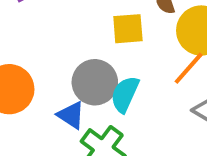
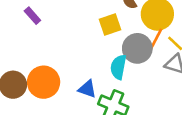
gray circle: (95, 82) -> (137, 48), moved

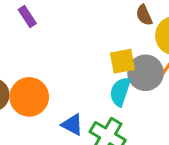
yellow square: (110, 25) -> (122, 61), moved
blue triangle: (87, 89) -> (72, 125), moved

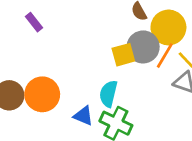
gray circle: (145, 73) -> (143, 47), moved
cyan semicircle: (120, 92) -> (108, 94), moved

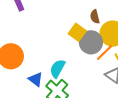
yellow square: (123, 55) -> (77, 32), moved, turned 36

